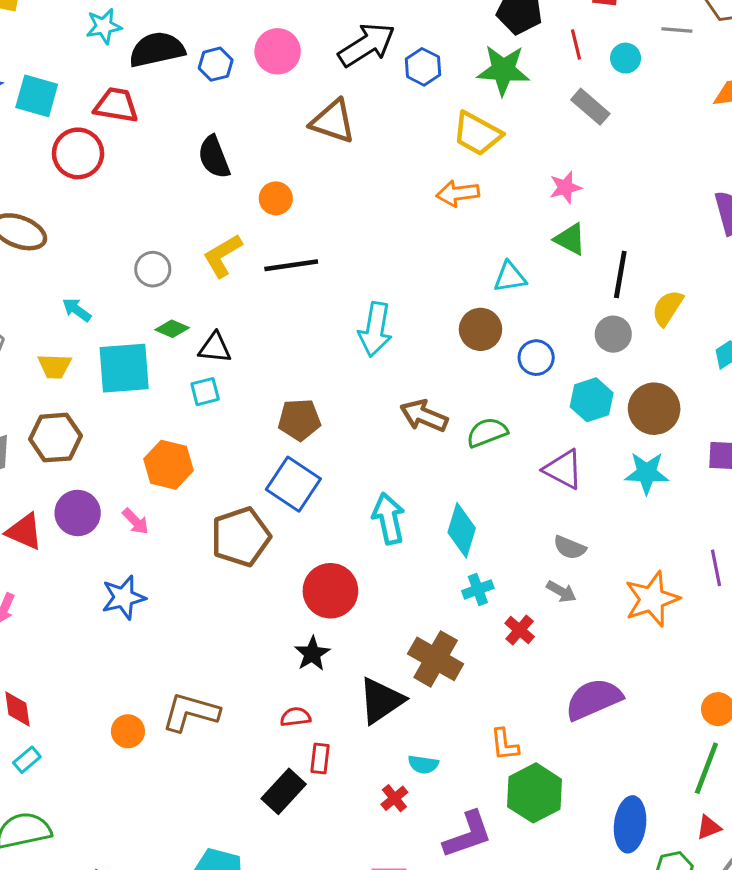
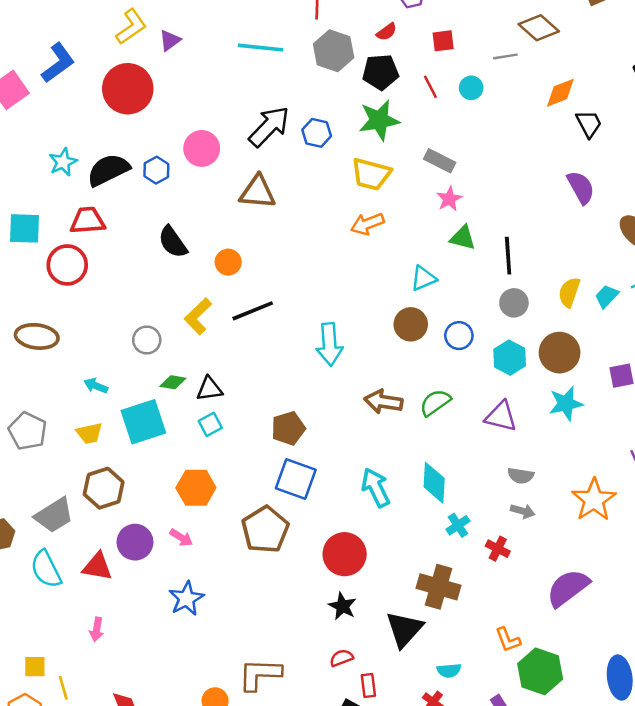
gray rectangle: (590, 107) -> (440, 161), moved
yellow semicircle: (667, 308) -> (569, 292), moved

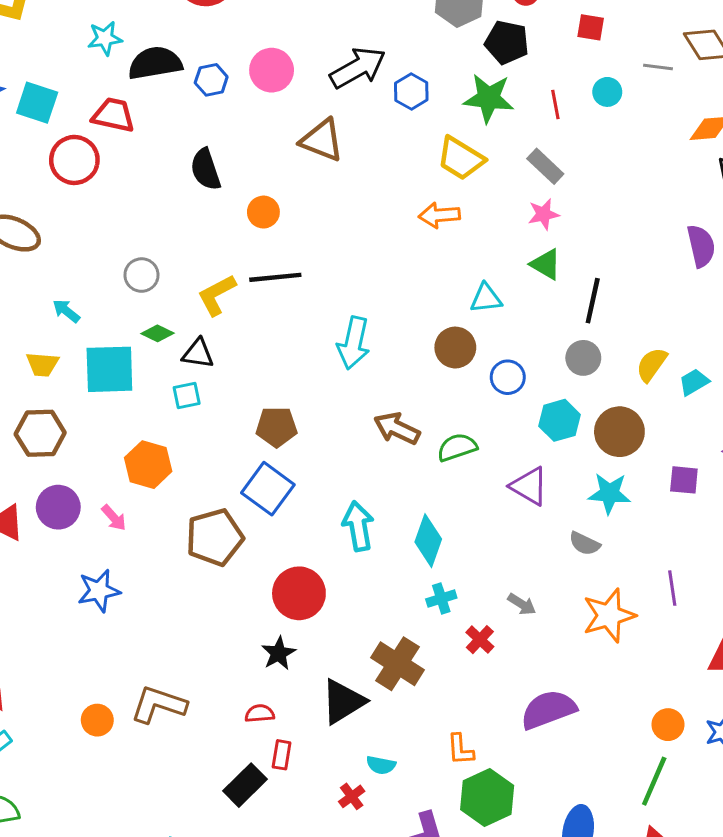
red line: (430, 87) -> (555, 105), moved
yellow L-shape: (198, 316) -> (217, 295), moved
gray semicircle: (521, 476) -> (585, 544), moved

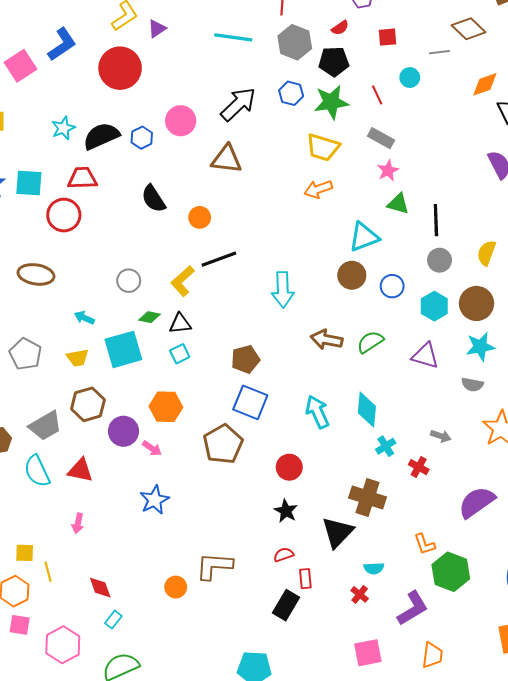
blue hexagon: (411, 92) -> (291, 93), moved
cyan triangle: (486, 298) -> (364, 237), size x1.4
purple circle: (58, 507) -> (123, 431), moved
red circle: (299, 593) -> (289, 467), size x0.7

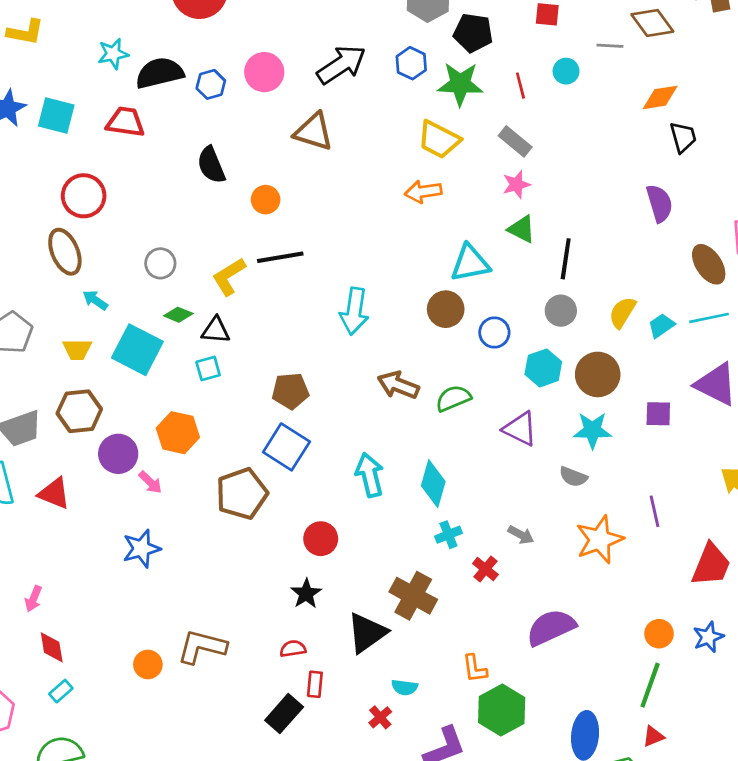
red circle: (64, 215) -> (84, 196), moved
brown ellipse: (36, 274) -> (65, 252), moved, turned 48
cyan square: (123, 349) -> (137, 350), turned 33
pink arrow: (78, 523) -> (33, 599), moved

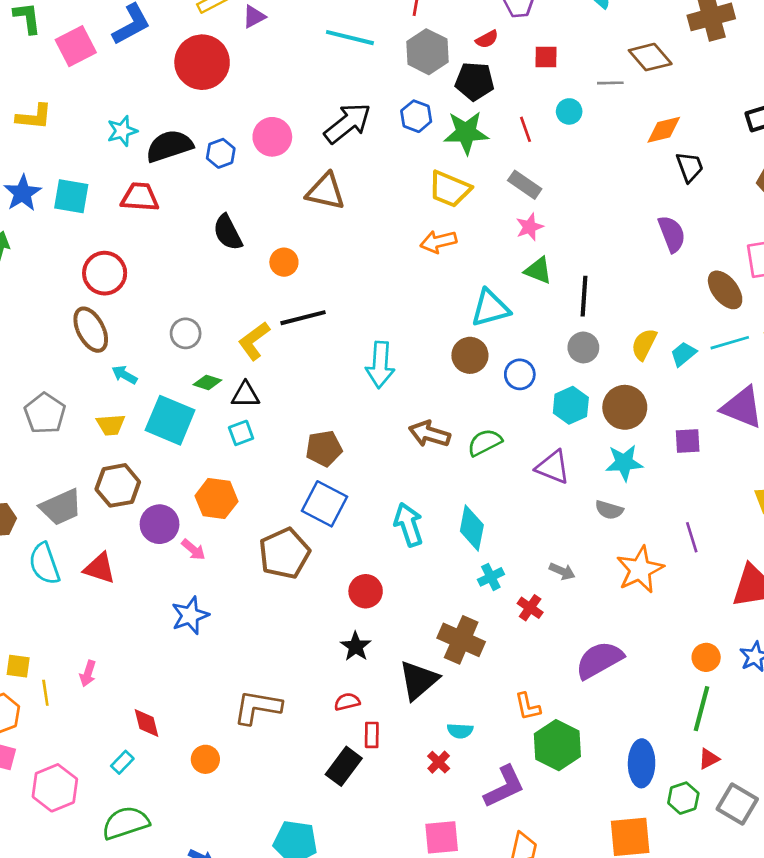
red diamond: (52, 647) -> (147, 723), moved
orange circle: (148, 664) -> (205, 759), moved

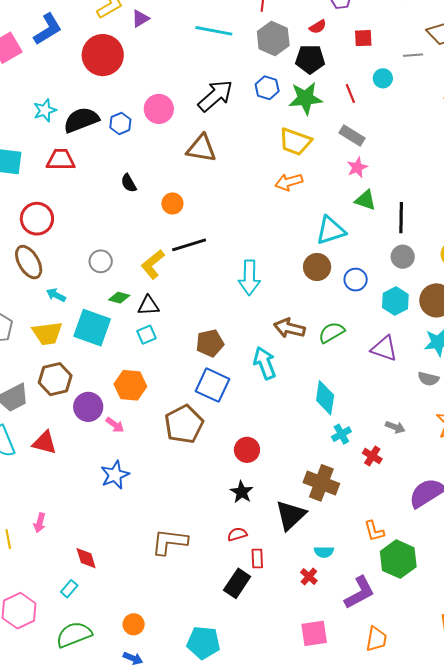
black semicircle: (228, 232) -> (129, 183), size x0.7
yellow trapezoid: (111, 425) -> (47, 333), size x1.4
cyan arrow: (409, 525) -> (265, 363), moved
orange circle: (205, 759) -> (134, 624), moved

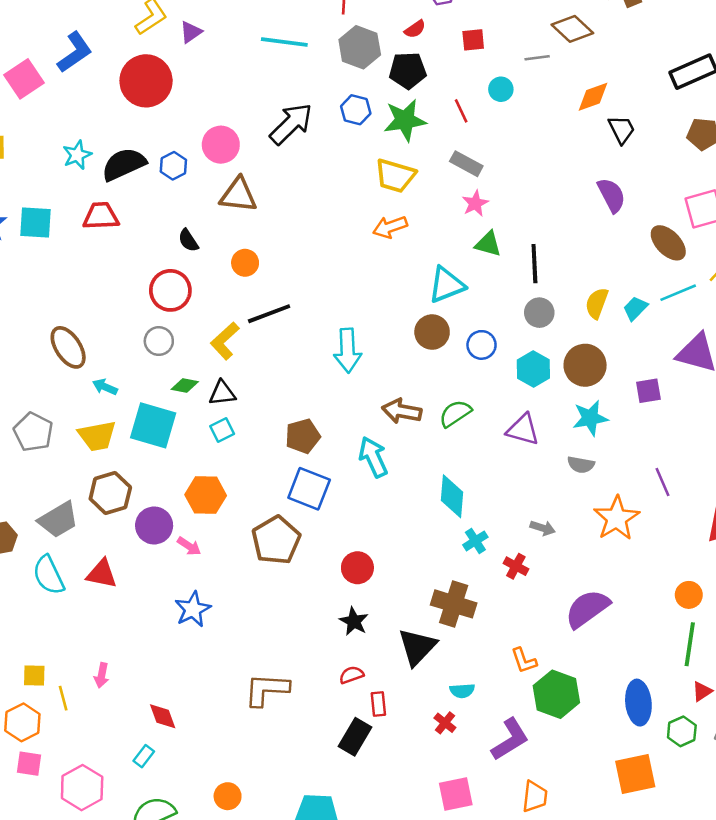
brown triangle: (201, 148) -> (238, 195), moved
red circle: (37, 219) -> (170, 290), moved

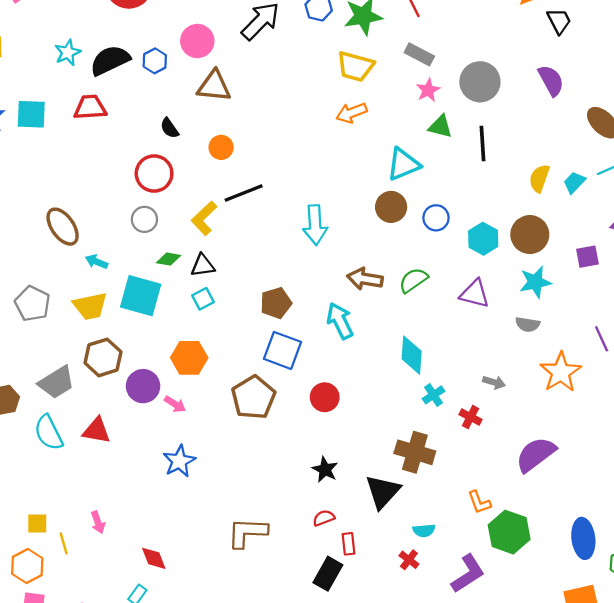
gray circle: (539, 313) -> (480, 82), moved, size x1.5
red circle: (357, 568) -> (325, 397), moved
pink arrow: (102, 675) -> (98, 522), turned -30

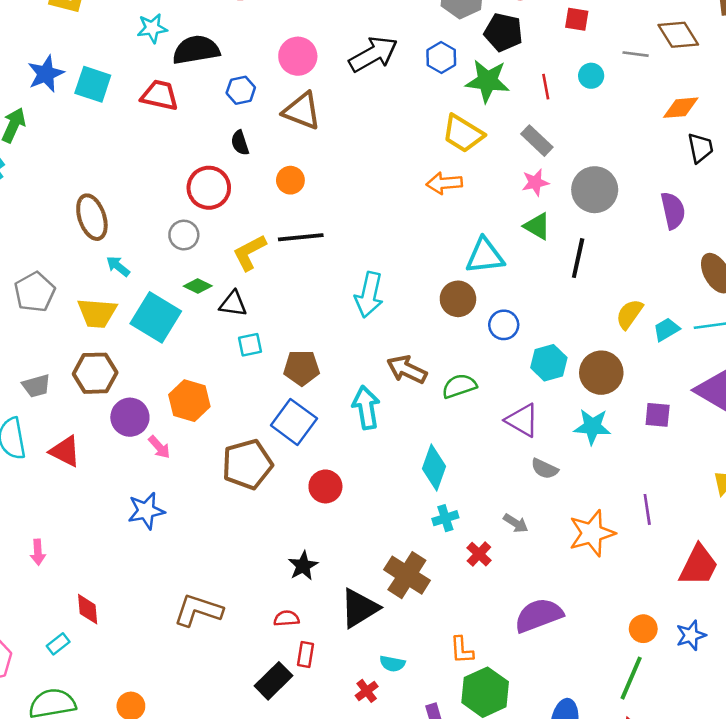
blue hexagon: (155, 61) -> (241, 90), moved
cyan square: (203, 299) -> (250, 345), moved
gray semicircle: (528, 324) -> (545, 469), moved
gray trapezoid: (56, 382) -> (36, 386), size x0.7

